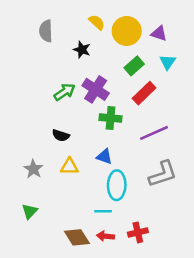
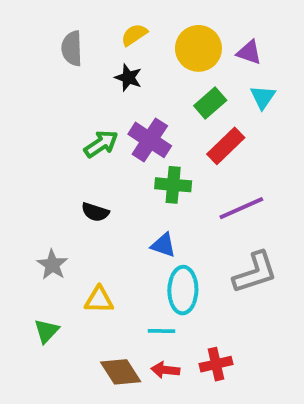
yellow semicircle: (97, 22) -> (134, 35), moved, turned -77
yellow triangle: (69, 167) -> (99, 300), moved

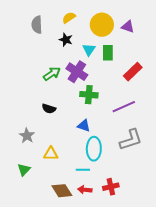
cyan triangle: (263, 97) -> (89, 50), moved
green rectangle: (210, 103) -> (108, 53), turned -49
red rectangle: (226, 146) -> (133, 72), moved

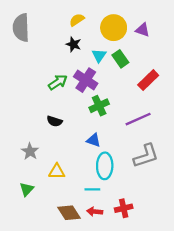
gray semicircle: (37, 25) -> (21, 28), moved, size x1.4
green rectangle: (108, 53) -> (120, 59), turned -35
green cross: (89, 95) -> (99, 106), turned -30

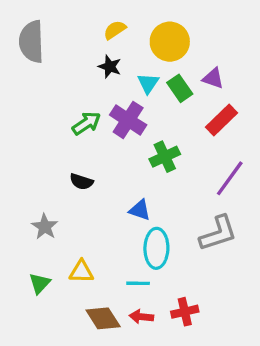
purple triangle: (143, 30) -> (213, 78), moved
green cross: (99, 106) -> (165, 157), moved
purple line: (138, 119) -> (230, 178), moved, turned -30
yellow triangle: (57, 171) -> (81, 272), moved

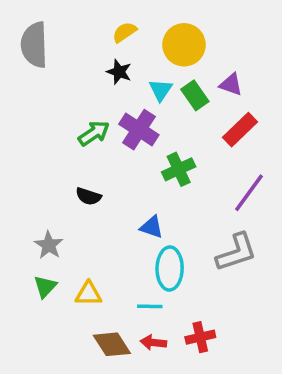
green triangle: (40, 283) -> (45, 287), moved

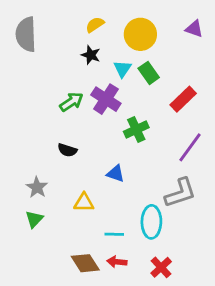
purple triangle: (231, 84) -> (194, 29), moved
cyan ellipse: (170, 269) -> (151, 222), moved
yellow triangle: (88, 294) -> (84, 203), moved
red cross: (200, 337) -> (161, 267), moved, turned -30

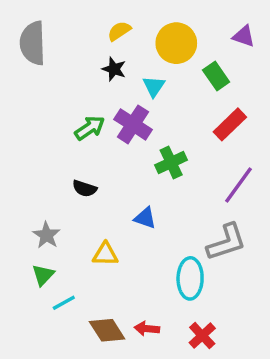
green rectangle: (149, 73) -> (216, 76), moved
cyan line: (114, 234) -> (64, 303), moved, turned -30

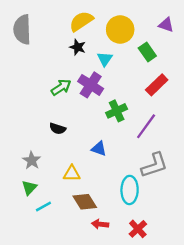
yellow semicircle: (119, 31) -> (81, 21), size x1.5
purple line: (239, 185) -> (146, 126), moved
brown diamond: (107, 330) -> (85, 202), moved

